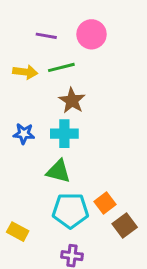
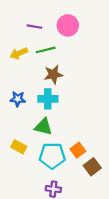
yellow arrow: (25, 72) -> (19, 53), turned 150
brown star: (72, 101) -> (53, 74), turned 30
yellow rectangle: (18, 232) -> (19, 147), moved

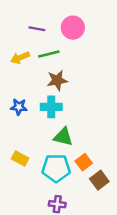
green triangle: (43, 127) -> (63, 137), moved

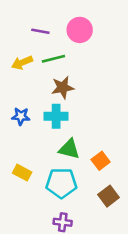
orange square: (84, 162) -> (101, 161), moved

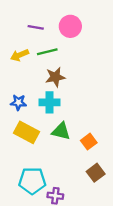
yellow rectangle: (22, 173) -> (26, 132), moved, size x1.5
cyan pentagon: (61, 183) -> (32, 181), moved

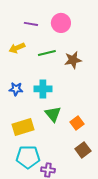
green line: (47, 52) -> (47, 53), moved
brown star: (55, 77) -> (73, 60), moved
green triangle: (61, 131) -> (53, 114), turned 36
yellow rectangle: (26, 132) -> (23, 127), moved, turned -45

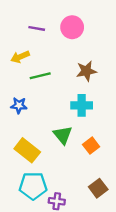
green line: (47, 53) -> (40, 76), moved
cyan cross: (43, 89) -> (82, 105), moved
yellow rectangle: (23, 127) -> (27, 150), turned 55
brown square: (83, 150) -> (98, 188), moved

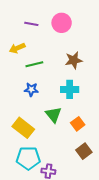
blue star: (19, 105) -> (31, 89), moved
brown square: (98, 188) -> (84, 151), moved

